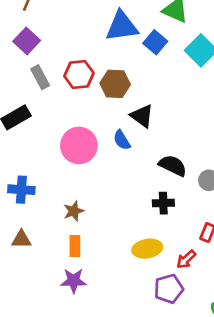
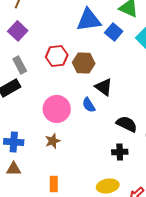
gray rectangle: (40, 77) -> (20, 65), moved
brown star: (74, 211) -> (53, 141), moved
brown triangle: (21, 239) -> (14, 169), moved

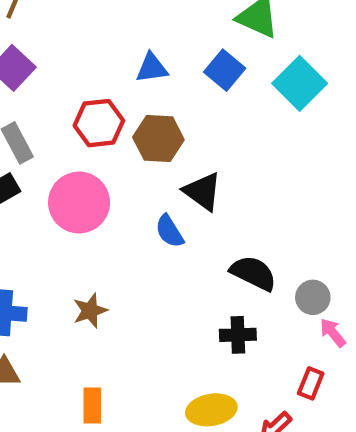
blue triangle: (89, 20) -> (152, 68), moved, size x0.6
pink circle: (57, 109) -> (79, 202), moved

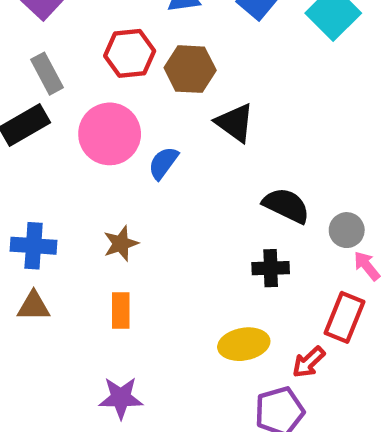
blue semicircle: (169, 231) -> (163, 163), moved, turned 68
red rectangle: (311, 383) -> (344, 317), size x1.5
orange rectangle: (92, 405) -> (121, 311), moved

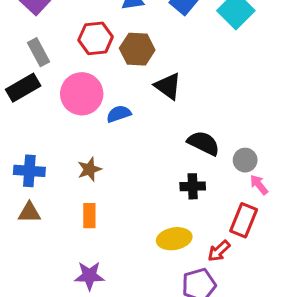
blue semicircle: (163, 163) -> (119, 114), turned 35

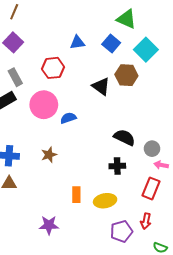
brown hexagon: (137, 49) -> (126, 75), moved
black triangle: (168, 86) -> (101, 86), moved
pink arrow: (259, 185) -> (161, 165), turned -40
orange rectangle: (89, 216) -> (76, 195), moved
red arrow: (219, 251) -> (146, 221), moved, turned -35

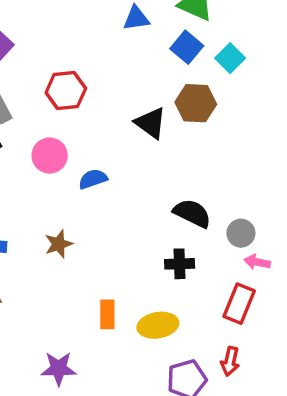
blue triangle: (77, 42) -> (136, 18), moved
blue square: (111, 43) -> (187, 47), moved
cyan square: (146, 50) -> (230, 58), size x0.7
pink circle: (44, 105) -> (50, 156), size x0.7

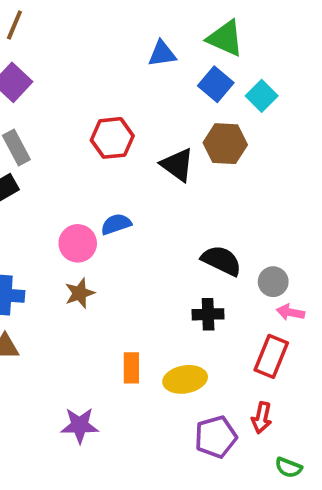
red hexagon: (66, 91) -> (112, 138), moved
pink circle: (50, 156) -> (78, 243), moved

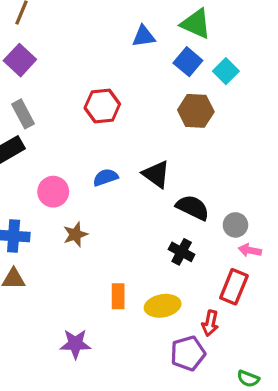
black triangle: (177, 165) -> (156, 174), moved
pink circle: (78, 243) -> (53, 192), moved
black cross: (208, 314) -> (182, 252), turned 30
red arrow: (262, 418) -> (210, 323), moved

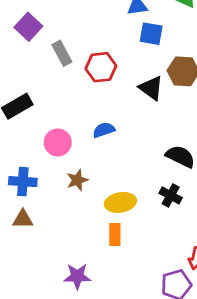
blue square: (188, 62) -> (151, 34), moved, turned -30
gray rectangle: (23, 114) -> (62, 53), moved
black triangle: (156, 174) -> (151, 88), moved
yellow ellipse: (163, 306) -> (120, 202), moved

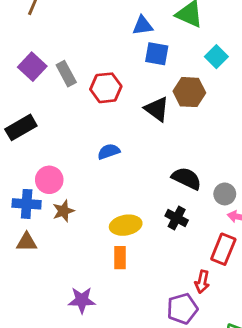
purple square: (28, 27) -> (32, 67), moved
pink circle: (58, 142) -> (49, 180), moved
brown star: (77, 180) -> (63, 211), moved

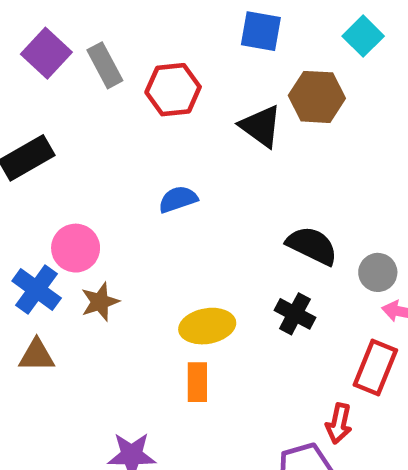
blue cross: (27, 204) -> (37, 289), turned 32

